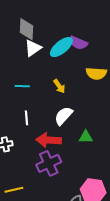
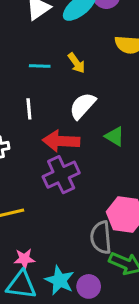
cyan line: (22, 86) -> (40, 66), moved
green triangle: (86, 137) -> (115, 136), turned 32

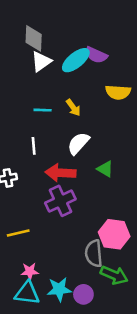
cyan star: (60, 280) -> (59, 289), turned -30

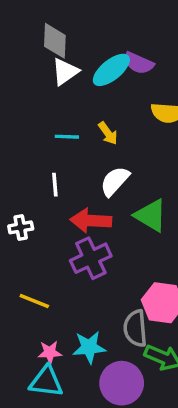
green triangle: (105, 169) -> (151, 215), size x1.5
yellow line: (18, 233) -> (34, 301), turned 35
cyan star: (59, 289) -> (89, 347), moved
purple circle: (83, 294) -> (122, 383), size x1.6

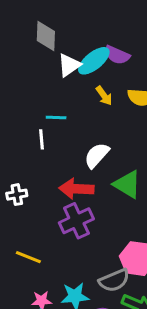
white triangle: (65, 72) -> (69, 65), moved
yellow arrow: (108, 133) -> (104, 96), moved
white line: (55, 185) -> (41, 139), moved
gray semicircle: (135, 328) -> (114, 280), turned -108

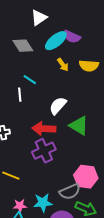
gray diamond: (46, 36) -> (23, 46), moved, turned -35
white triangle: (69, 65) -> (39, 18), moved
cyan line: (56, 117) -> (30, 80), turned 32

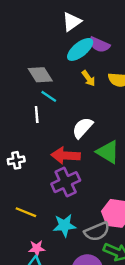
white triangle: (39, 18) -> (72, 22), moved
gray diamond: (23, 46) -> (40, 75), moved
cyan star: (43, 203) -> (64, 225), moved

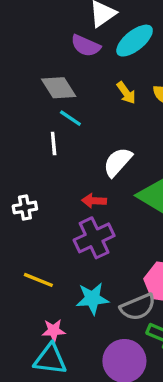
purple semicircle: (99, 45) -> (86, 46), moved
cyan ellipse: (80, 49) -> (135, 41), moved
red arrow: (66, 156) -> (94, 201), size x0.6

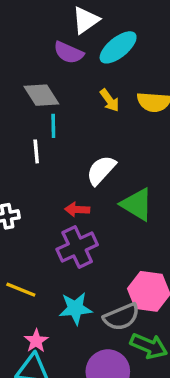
cyan line: (70, 118) -> (53, 126), turned 55
pink star: (54, 331) -> (36, 341), turned -30

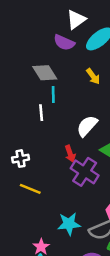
red arrow: (77, 209) -> (70, 154), turned -112
purple cross: (77, 247) -> (85, 172), moved, turned -32
yellow line: (21, 290) -> (30, 189), moved

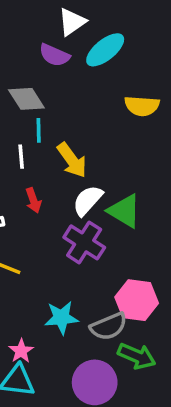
yellow arrow: (93, 76) -> (72, 160), moved, size x1.5
white semicircle: (87, 126) -> (88, 200), moved
red arrow: (70, 154) -> (33, 200), moved

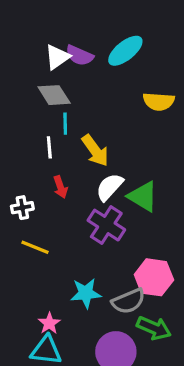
white triangle: (72, 22) -> (57, 57), moved

